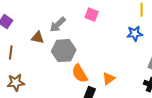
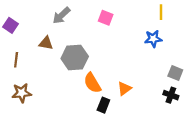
gray arrow: (58, 25) -> (61, 15), moved

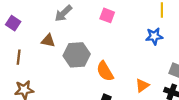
orange semicircle: (92, 83) -> (105, 71), moved
orange triangle: (124, 88) -> (142, 85), moved

